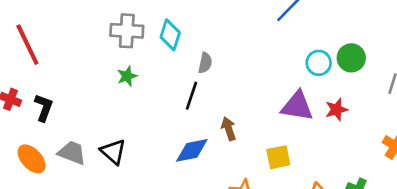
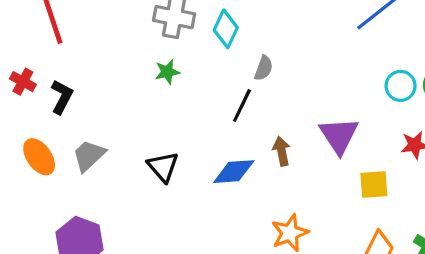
purple triangle: (297, 106) -> (339, 135), moved, turned 40
black triangle: (113, 152) -> (163, 167), moved
gray trapezoid: (72, 153) -> (89, 156), turned -72
yellow square: (278, 157) -> (374, 184), moved

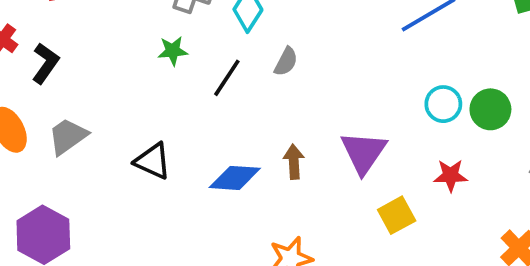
black line: (242, 106) -> (227, 78), moved
black triangle: (163, 167) -> (153, 161), turned -32
yellow square: (374, 184) -> (397, 215), turned -32

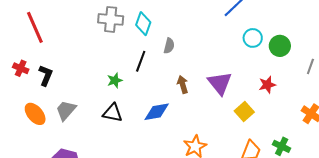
green star: (173, 51) -> (115, 80), moved
cyan circle: (443, 104) -> (253, 38), moved
brown arrow: (294, 162) -> (183, 84), moved

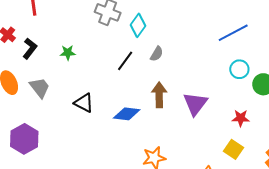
green star: (115, 80) -> (68, 53), moved
brown arrow: (183, 84) -> (159, 95), size x1.4
gray trapezoid: (66, 110) -> (40, 88), turned 85
yellow square: (244, 111) -> (234, 149), moved, turned -30

